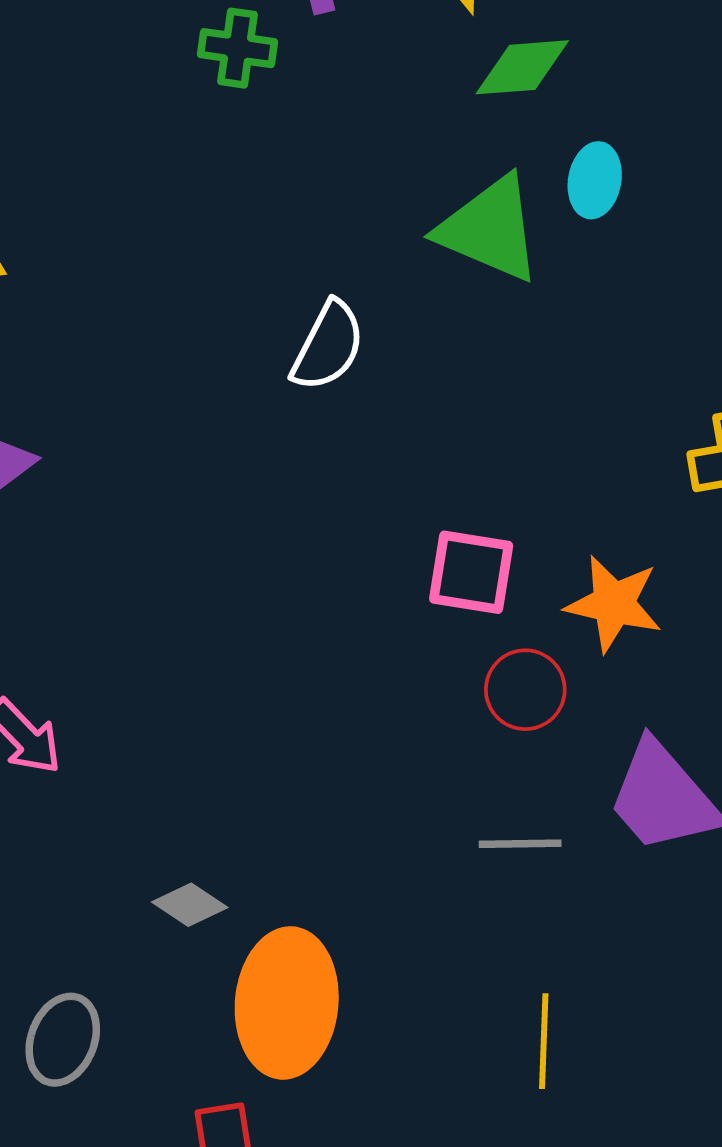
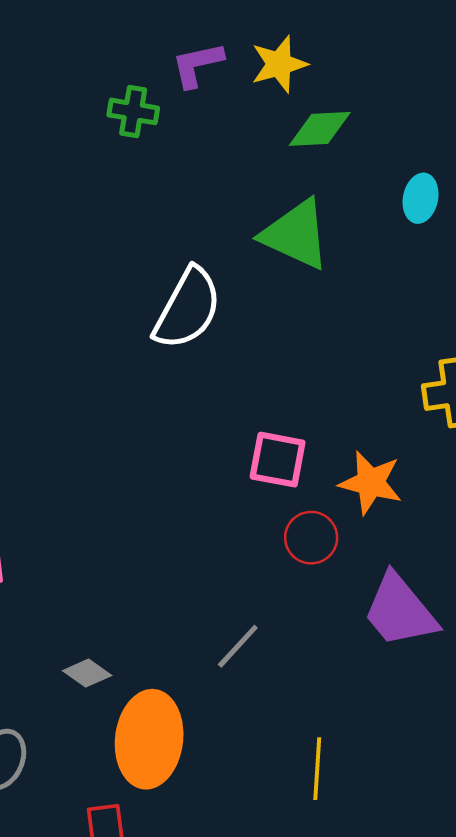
cyan ellipse: (595, 180) -> (421, 198), moved
white semicircle: (328, 346) -> (188, 309), size x1.4
gray line: (520, 844) -> (238, 646), moved, turned -48

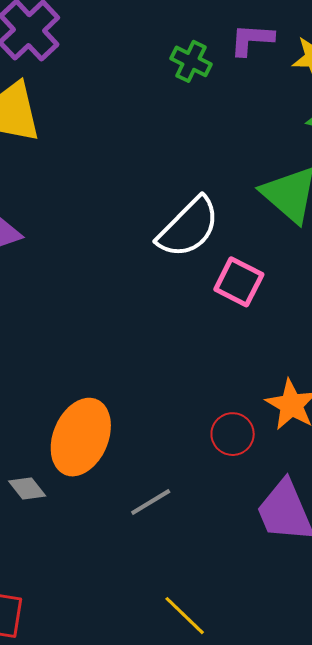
pink square: (278, 460) -> (239, 282), moved
orange ellipse: (149, 739) -> (81, 437), moved
yellow line: (317, 769) -> (185, 616), turned -66

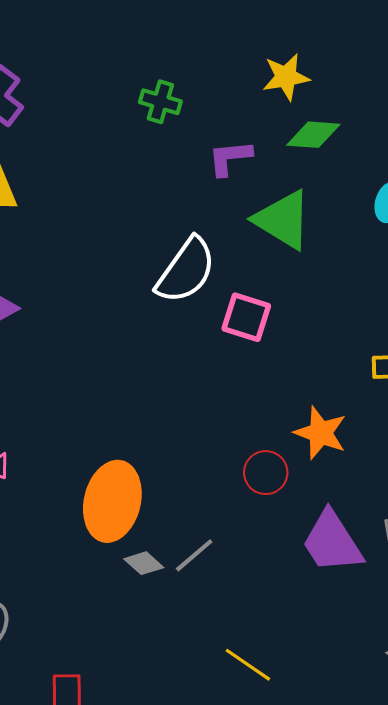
purple L-shape: (252, 39) -> (230, 158), moved
gray diamond: (27, 489) -> (144, 563), moved

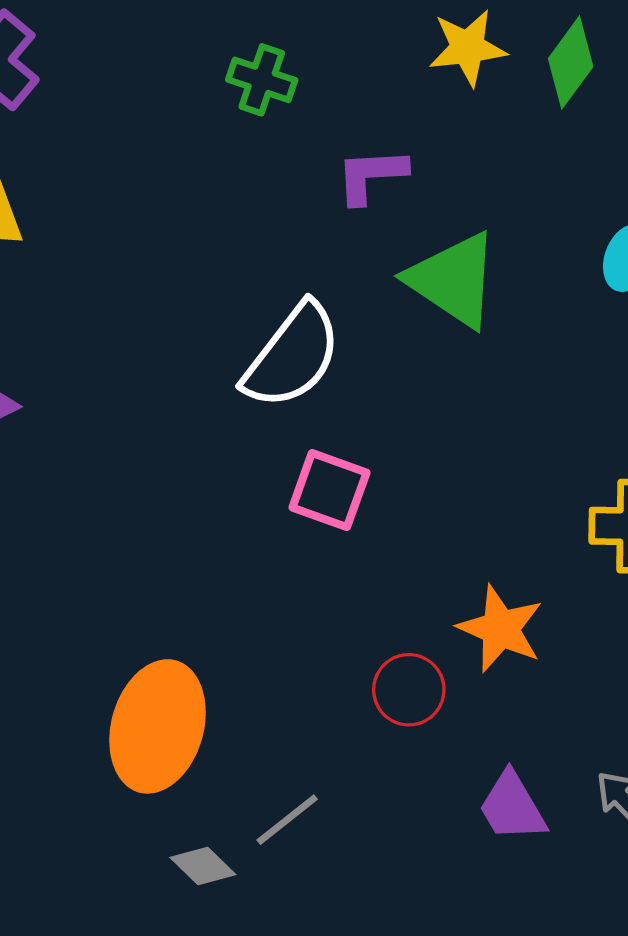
green diamond: (313, 135) -> (571, 63), moved, turned -60
pink square: (246, 317) -> (329, 490), moved
purple trapezoid: (332, 542) -> (512, 807), size x0.7
gray diamond: (144, 563) -> (203, 866), moved

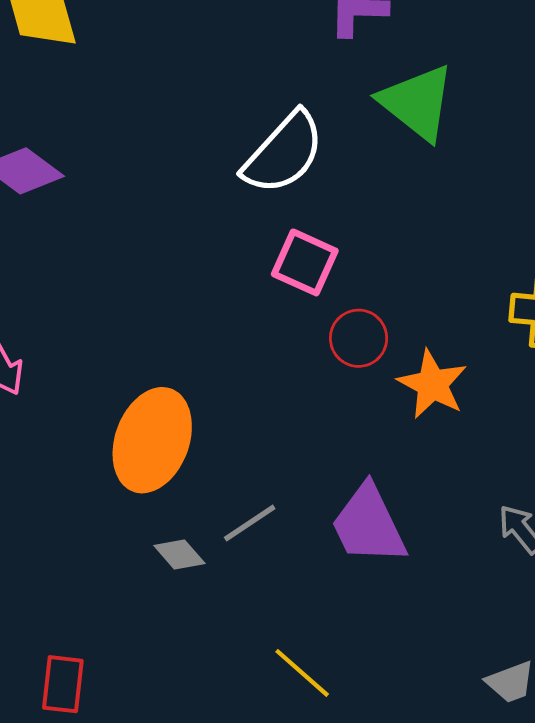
red circle: (409, 690) -> (359, 338), moved
purple trapezoid: (512, 807) -> (368, 525), moved, size x1.4

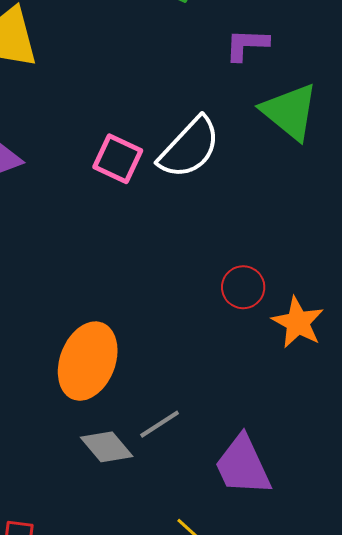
pink square: (305, 262) -> (118, 159), moved
purple trapezoid: (368, 525) -> (243, 465), moved
gray diamond: (179, 555) -> (107, 447), size x1.4

